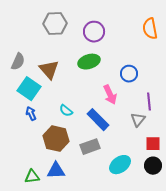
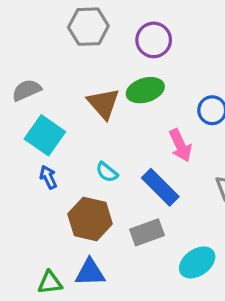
gray semicircle: (18, 62) -> (26, 90), turned -138
brown triangle: (49, 70) -> (103, 104), moved

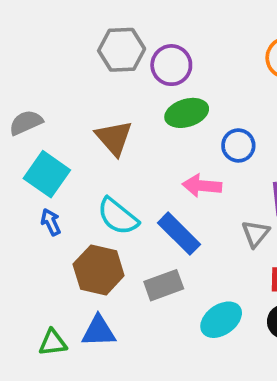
gray hexagon: (88, 27) -> (122, 50), moved
green ellipse: (145, 90) -> (187, 113), moved
pink arrow: (180, 145) -> (202, 186), turned 120
cyan semicircle: (107, 172) -> (118, 216), size x1.6

